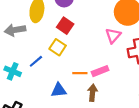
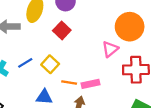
yellow square: (58, 47) -> (50, 64), moved

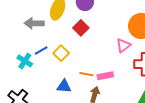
blue line: (25, 63) -> (41, 51), moved
yellow square: (50, 64) -> (61, 53), moved

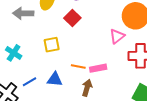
blue line: (41, 51) -> (29, 82), moved
yellow square: (61, 53) -> (52, 45), turned 35

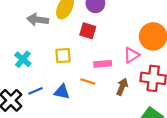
red square: (72, 18) -> (88, 31), turned -35
pink rectangle: (98, 68) -> (103, 64), moved
brown arrow: (87, 88) -> (122, 87), moved

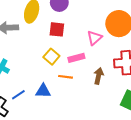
pink triangle: (131, 55) -> (94, 38), moved
yellow square: (63, 56) -> (51, 57), moved, turned -35

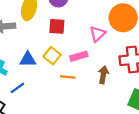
blue triangle: (43, 91) -> (28, 59), moved
blue line: (18, 95) -> (17, 88), moved

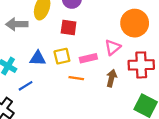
pink triangle: (97, 34) -> (113, 47), moved
yellow square: (52, 56) -> (62, 56), turned 35

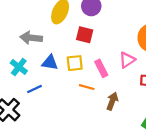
gray arrow: (17, 24) -> (31, 38), moved
pink rectangle: (88, 58) -> (101, 68), turned 70
brown arrow: (112, 78) -> (112, 101), moved

